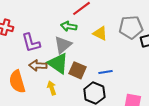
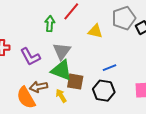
green arrow: (69, 26) -> (50, 24), moved, turned 98
brown arrow: (38, 65) -> (39, 87), moved
brown square: (78, 70) -> (75, 82), moved

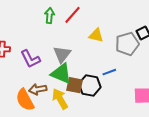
gray pentagon: (124, 18) -> (127, 44), moved
green arrow: (50, 24) -> (50, 15), moved
black hexagon: (104, 91) -> (90, 85), moved
yellow arrow: (61, 96) -> (60, 99), size x1.5

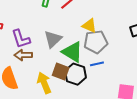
gray pentagon: (127, 44) -> (96, 42), moved
green triangle: (61, 74) -> (72, 52), moved
brown arrow: (38, 89) -> (23, 55), moved

